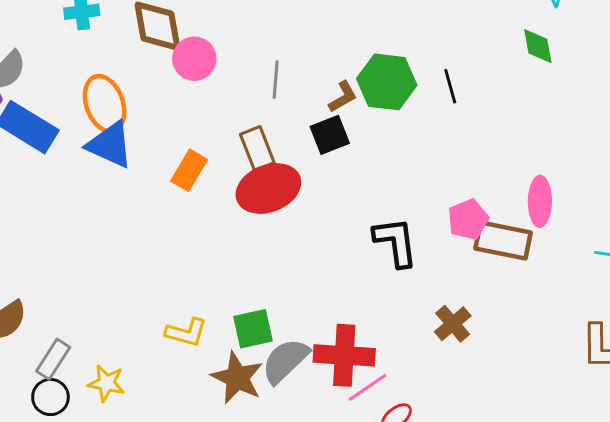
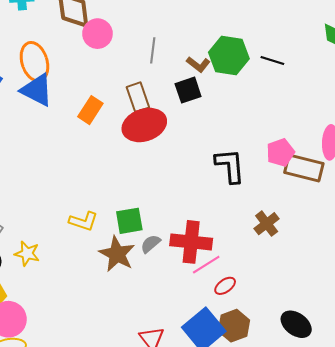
black line: (450, 86) -> (272, 60), turned -60
brown L-shape: (343, 97) -> (198, 64), turned 65
gray semicircle: (285, 361) -> (150, 244), size x0.6

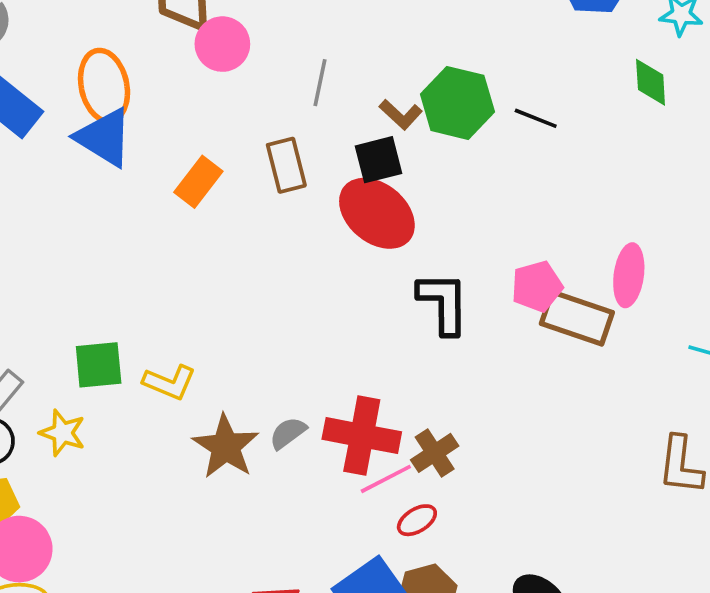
red ellipse: (144, 125) -> (377, 213), moved, turned 54
green square: (129, 221) -> (99, 365), moved
brown cross: (267, 224) -> (435, 453), moved

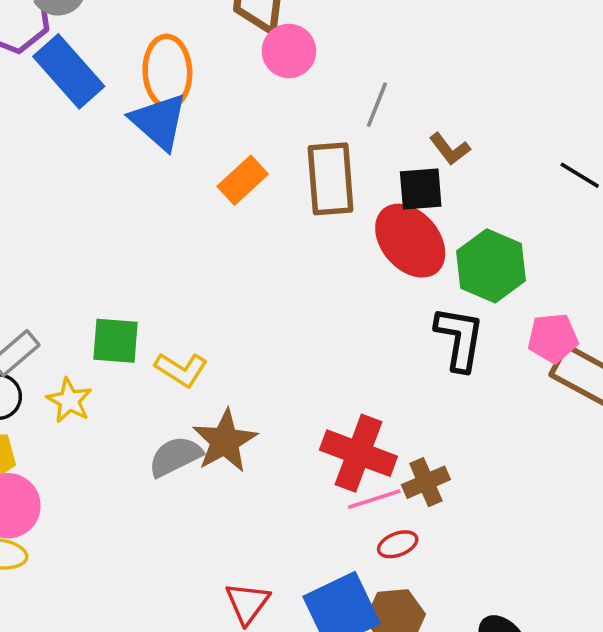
green hexagon: (457, 103) -> (491, 266), moved
brown rectangle: (286, 165) -> (331, 179), size x1.4
gray semicircle: (288, 433) -> (175, 456), moved, size x1.4

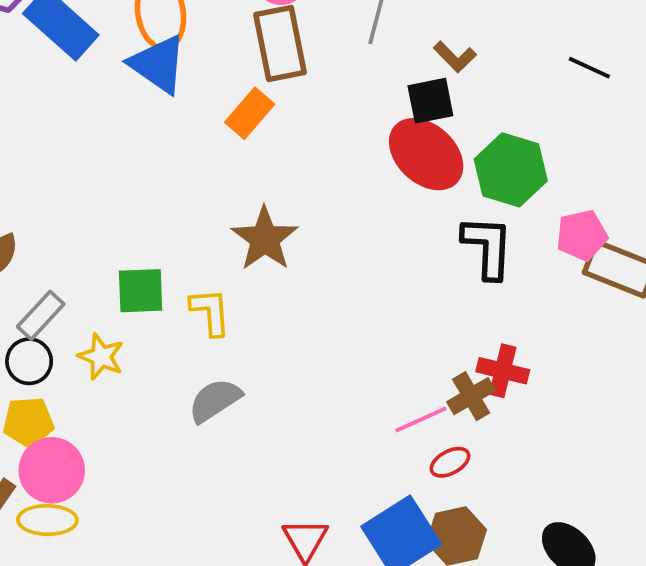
brown rectangle: (331, 179) -> (280, 44), moved
yellow L-shape: (181, 369) -> (210, 312), turned -120
brown star: (225, 441) -> (265, 239), moved
red cross: (358, 453) -> (503, 371), moved, size x0.7

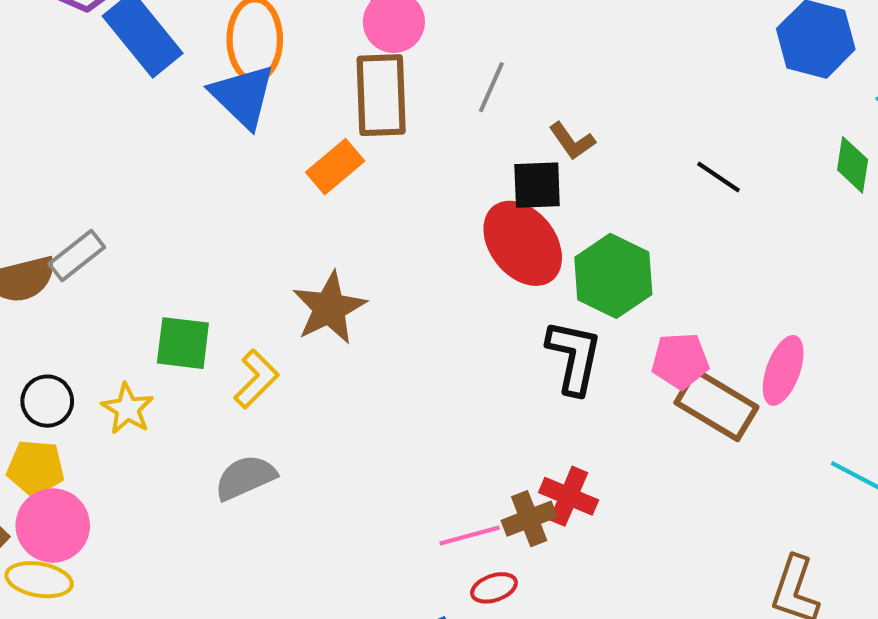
yellow L-shape: (210, 312) -> (256, 379), turned 40
gray rectangle: (41, 315) -> (77, 256), moved

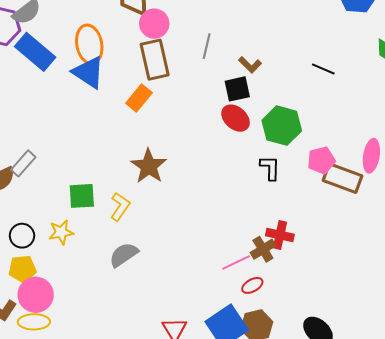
red ellipse: (523, 243) -> (236, 118), size x0.7
black L-shape: (574, 357) -> (270, 168), size x0.7
yellow star: (128, 409) -> (61, 232), turned -30

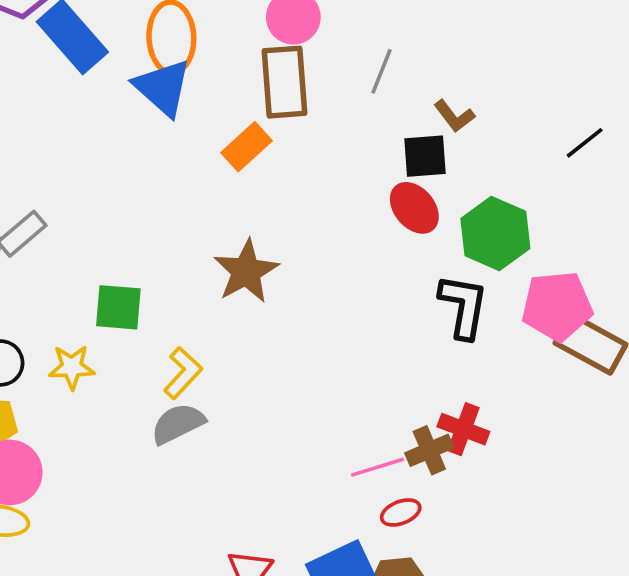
black line: (323, 69) -> (585, 143), turned -70
pink pentagon: (321, 160) -> (557, 306), size x1.4
black L-shape: (270, 168) -> (463, 306), size x1.4
yellow L-shape: (120, 207) -> (183, 373), moved

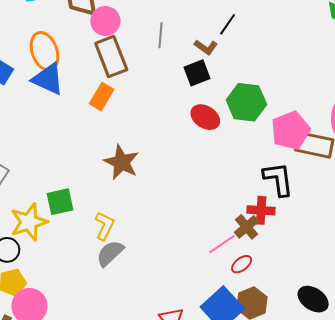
black line: (585, 143) -> (228, 24), moved
red ellipse: (414, 208) -> (205, 117), moved
black L-shape: (463, 306) -> (278, 179), moved
yellow star: (72, 367) -> (29, 222), moved, size x1.5

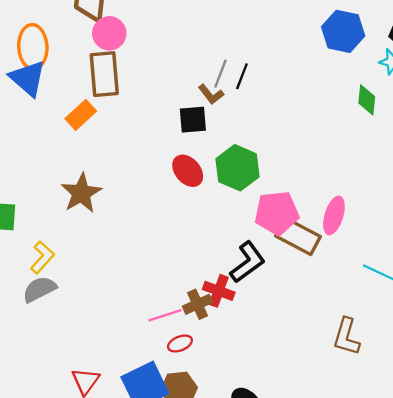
black line: (228, 24) -> (242, 76), turned -30
gray line: (160, 35) -> (220, 74), moved
black L-shape: (278, 179) -> (248, 262), turned 45

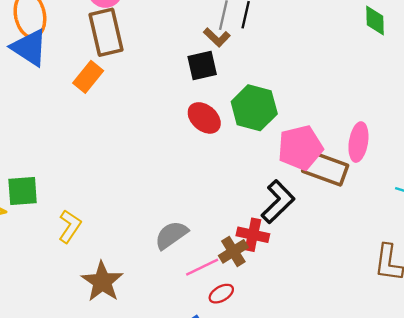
brown star: (81, 193) -> (102, 282), moved
gray semicircle: (39, 289) -> (171, 235), moved

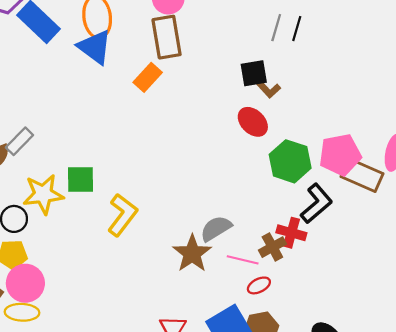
brown L-shape: (217, 37) -> (268, 89), moved
green hexagon: (254, 108) -> (290, 161), moved
yellow L-shape: (70, 226) -> (122, 215), size x1.4
pink line: (202, 267) -> (243, 260), turned 36
brown star: (102, 282) -> (192, 253), moved

